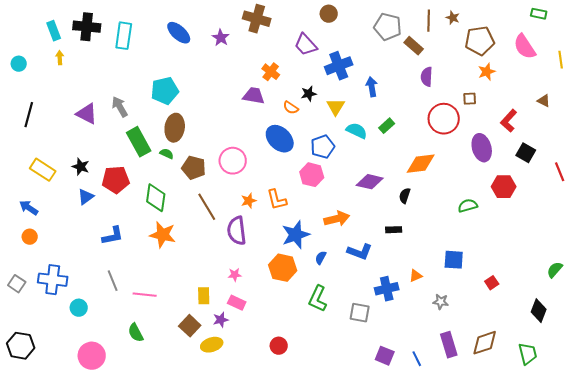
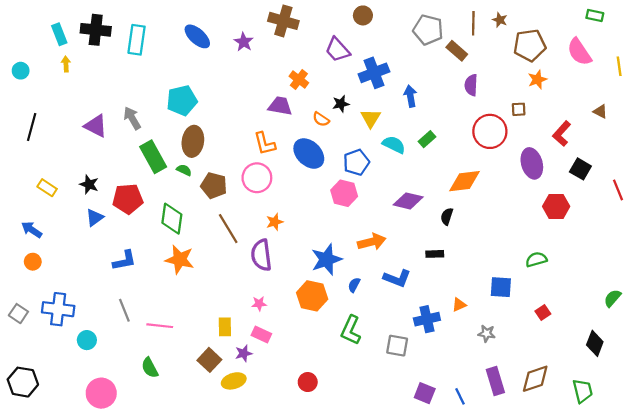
yellow rectangle: (43, 170) -> (47, 188), size x0.7
orange L-shape: (277, 200) -> (265, 144), moved
green semicircle: (468, 206) -> (536, 259), moved

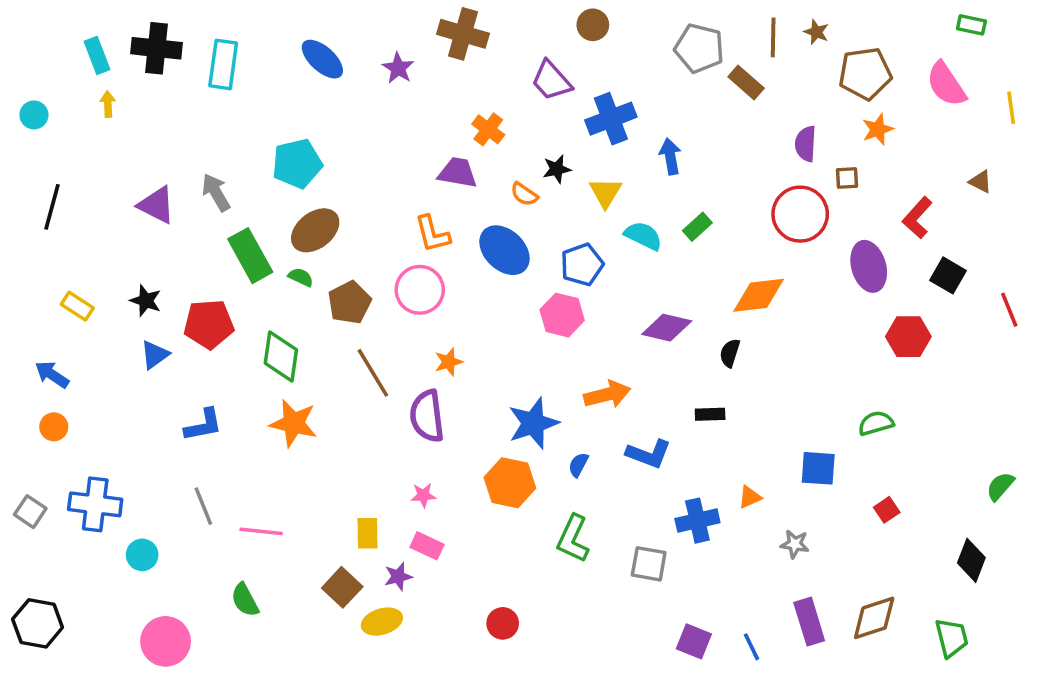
purple semicircle: (471, 85) -> (806, 144), moved
brown ellipse: (193, 141) -> (315, 230), turned 44
brown pentagon: (214, 185) -> (349, 302), turned 30

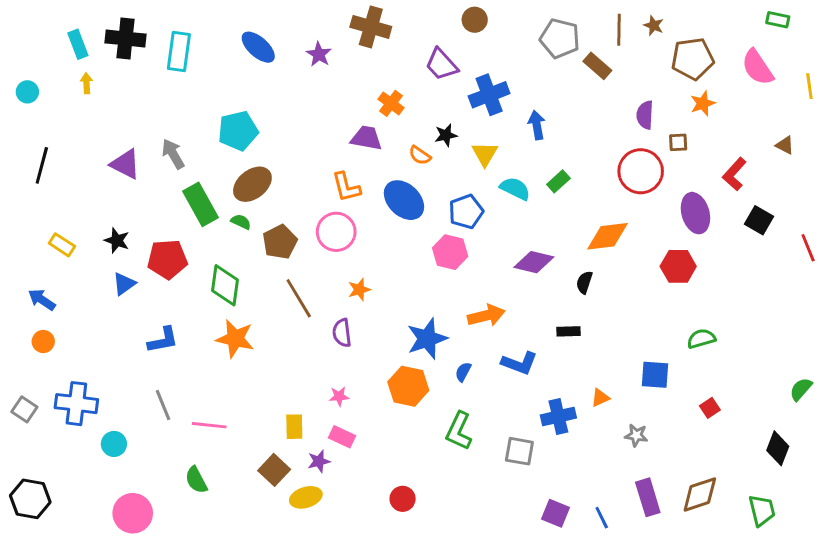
red hexagon: (908, 337) -> (678, 266), moved
purple semicircle: (427, 416) -> (342, 333), size x0.7

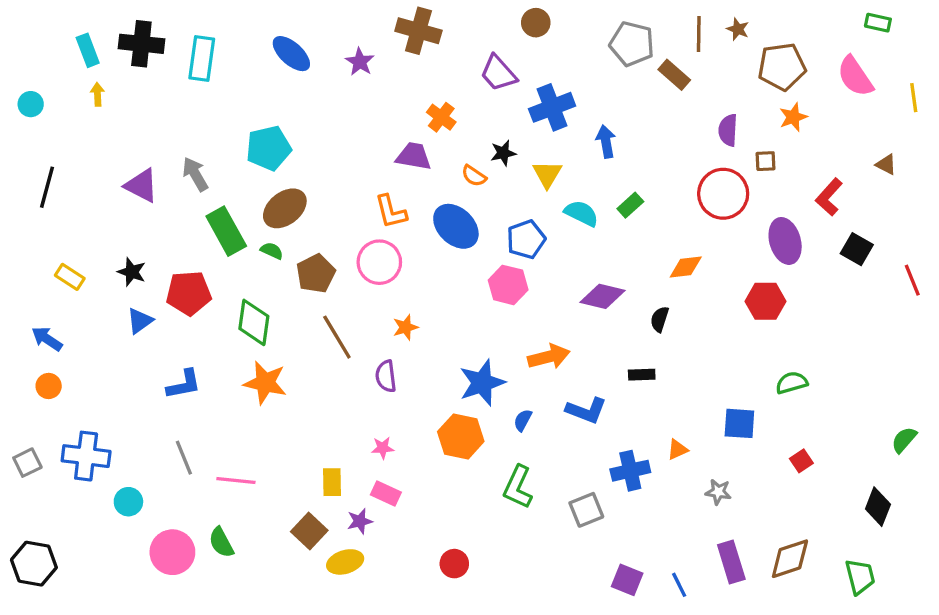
orange diamond: (607, 236) -> (686, 267), size x0.7
gray square: (24, 409) -> (27, 463), turned 30
gray square: (519, 451) -> (586, 510), turned -32
pink circle: (133, 513) -> (172, 552), moved

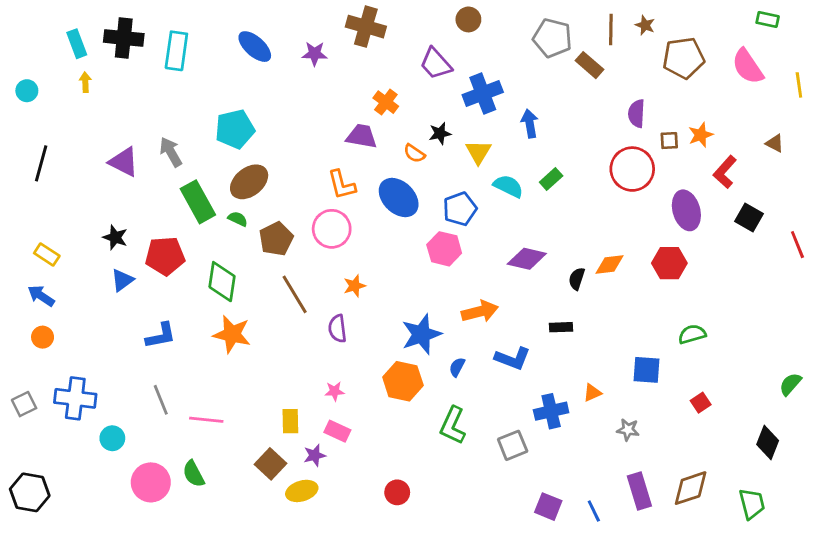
purple star: (360, 62) -> (315, 54), turned -30
orange star: (793, 117) -> (701, 135), moved
orange diamond: (686, 267) -> (609, 264), moved
yellow rectangle: (70, 277) -> (47, 254), moved

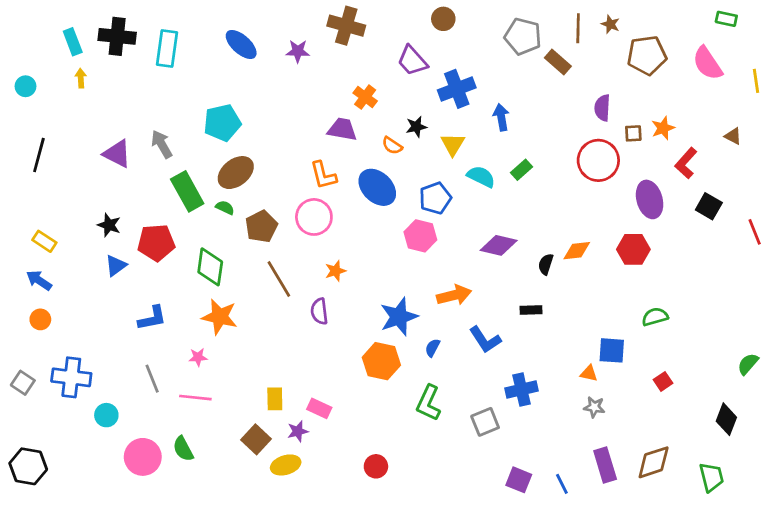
blue L-shape: (513, 358) -> (485, 340), turned 36
pink star: (335, 391) -> (198, 357), moved
orange triangle: (592, 393) -> (589, 373), moved, turned 36
gray square: (24, 404) -> (23, 383), turned -30

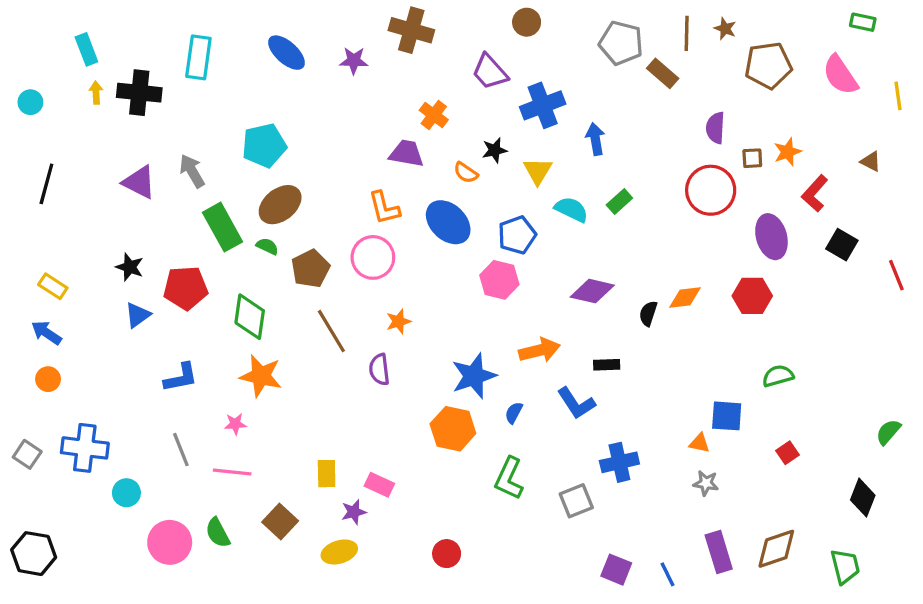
black cross: (117, 36) -> (139, 93), moved
black rectangle: (531, 310) -> (607, 365), moved
brown square: (256, 439) -> (280, 522), moved

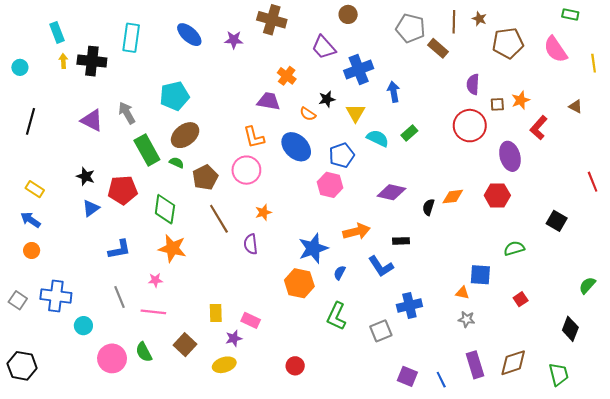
black square: (842, 245) -> (557, 221), moved

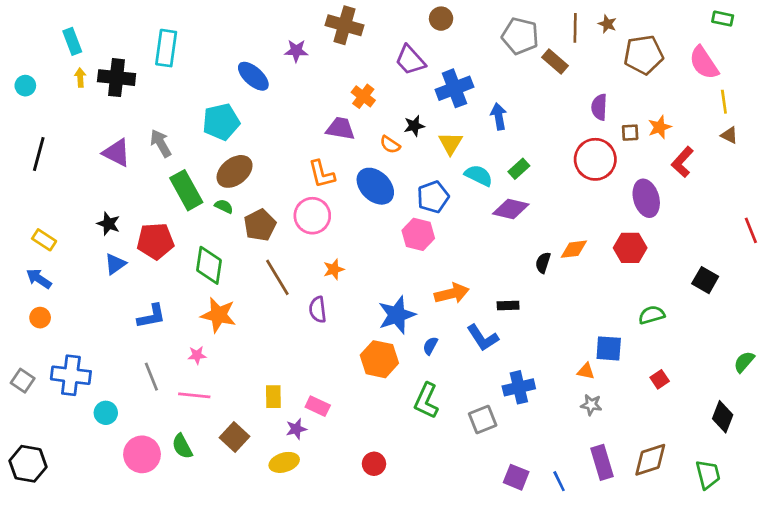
blue ellipse: (189, 35) -> (253, 76), moved
yellow line: (594, 63) -> (724, 102), moved
purple diamond: (391, 192) -> (511, 209), moved

